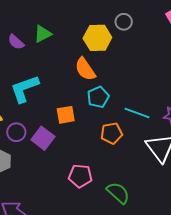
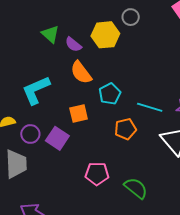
green triangle: (43, 34) -> (50, 34), turned -48
purple semicircle: (16, 42) -> (73, 44), moved
orange semicircle: (85, 69) -> (81, 73), moved

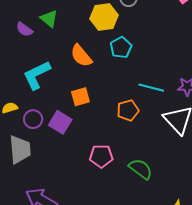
purple semicircle: (73, 44) -> (24, 29), moved
cyan pentagon: (110, 94) -> (121, 47), moved

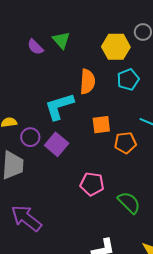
orange semicircle: (81, 56) -> (87, 82), turned -145
cyan L-shape: (37, 75) -> (59, 106), moved
orange square: (80, 97) -> (101, 125), moved

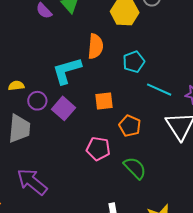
cyan pentagon: (128, 80) -> (134, 62), moved
orange square: (101, 125) -> (104, 101), moved
orange pentagon: (125, 143) -> (130, 126), moved, turned 30

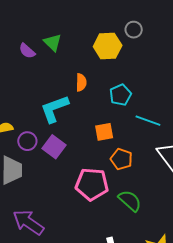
orange semicircle: (95, 46) -> (81, 82), size x0.7
orange square: (104, 101) -> (104, 132), moved
pink pentagon: (98, 149) -> (92, 184), size x1.4

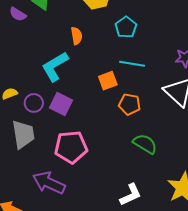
cyan pentagon: (120, 95) -> (126, 27), moved
cyan line: (148, 121) -> (132, 64), moved
pink pentagon: (92, 184) -> (71, 147), moved

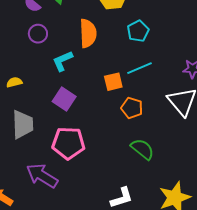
orange semicircle: (77, 36) -> (88, 33), size x1.6
cyan line: (132, 64) -> (139, 68), turned -40
cyan L-shape: (55, 66) -> (63, 61), size x0.7
purple circle: (34, 103) -> (38, 34), moved

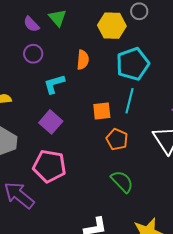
cyan pentagon: (138, 31) -> (133, 64), size x1.5
orange semicircle: (88, 33) -> (83, 60), size x0.7
cyan line: (139, 68) -> (130, 101), turned -60

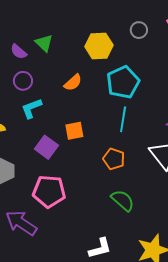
gray circle: (139, 11) -> (139, 30), moved
orange semicircle: (83, 60) -> (73, 83), turned 48
cyan L-shape: (54, 84) -> (32, 108), moved
orange square: (102, 111) -> (74, 131), moved

